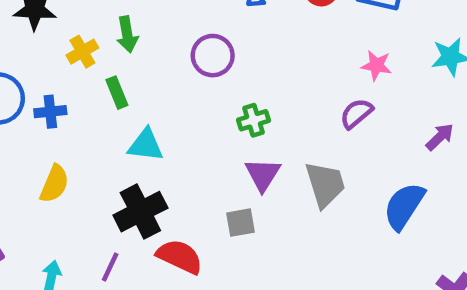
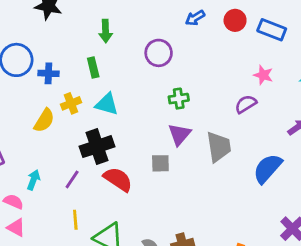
yellow cross: (82, 52) -> (71, 103), moved

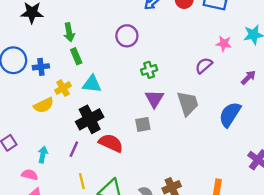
green arrow: (105, 31) -> (69, 32), moved
pink star: (263, 75) -> (224, 44), moved
yellow semicircle: (44, 120) -> (44, 105), turned 42

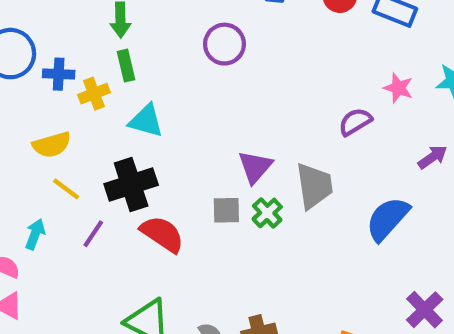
green cross: (149, 70) -> (267, 213), moved, turned -35
yellow cross: (63, 88) -> (94, 94), moved
yellow line: (82, 181) -> (66, 189), moved, turned -49

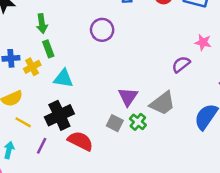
gray trapezoid: (314, 186) -> (163, 103), turned 68
gray square: (226, 210) -> (115, 123), turned 35

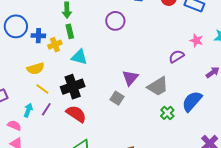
green cross: (138, 122) -> (167, 113), moved
red semicircle: (80, 141) -> (76, 114), moved
purple line: (42, 146) -> (46, 109), moved

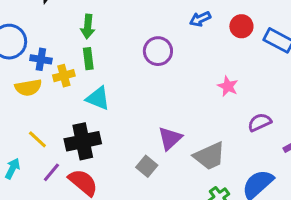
pink star: (196, 40) -> (228, 86), moved
purple semicircle: (176, 56) -> (260, 122), moved
yellow semicircle: (36, 69) -> (28, 88), moved
purple line: (46, 109) -> (51, 172), moved

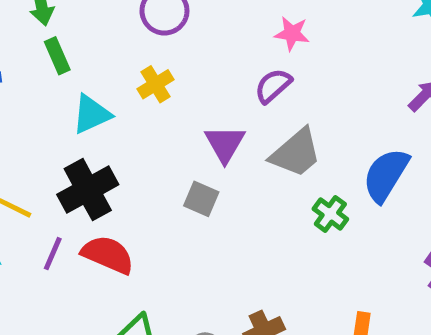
yellow cross: (64, 76) -> (155, 84), moved
cyan triangle: (98, 98) -> (92, 114), turned -30
purple semicircle: (260, 122) -> (273, 86), moved

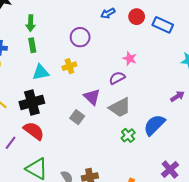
purple triangle: (225, 144) -> (92, 97), turned -30
purple line: (53, 254) -> (11, 143), moved

